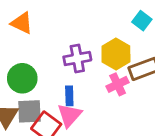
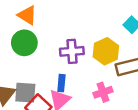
green circle: (22, 78) -> (24, 43), moved
pink cross: (118, 84) -> (103, 92), moved

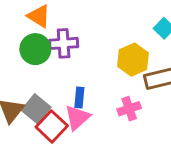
purple cross: (72, 51) -> (64, 43), moved
gray square: (25, 93) -> (36, 109), turned 35

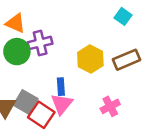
yellow hexagon: (133, 60) -> (90, 59), moved
pink cross: (129, 109) -> (110, 106), moved

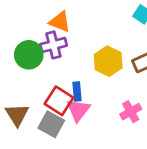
orange triangle: (15, 23) -> (60, 22), moved
gray square: (26, 102) -> (51, 124), moved
red square: (41, 115) -> (59, 101), moved

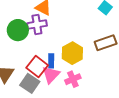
yellow hexagon: (108, 61) -> (72, 53), moved
pink cross: (131, 112) -> (73, 79), moved

